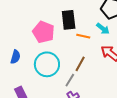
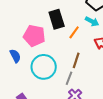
orange line: (83, 36) -> (74, 32), turned -56
blue semicircle: (15, 57) -> (15, 56), moved, turned -32

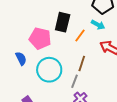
black rectangle: (57, 19) -> (63, 22), turned 30

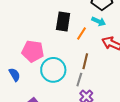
pink pentagon: (40, 38) -> (33, 51), moved
blue semicircle: (21, 58) -> (15, 75), moved

